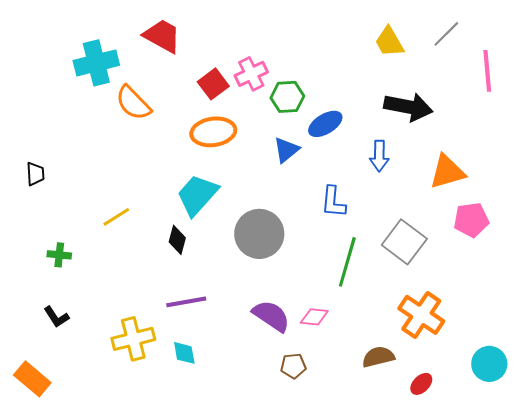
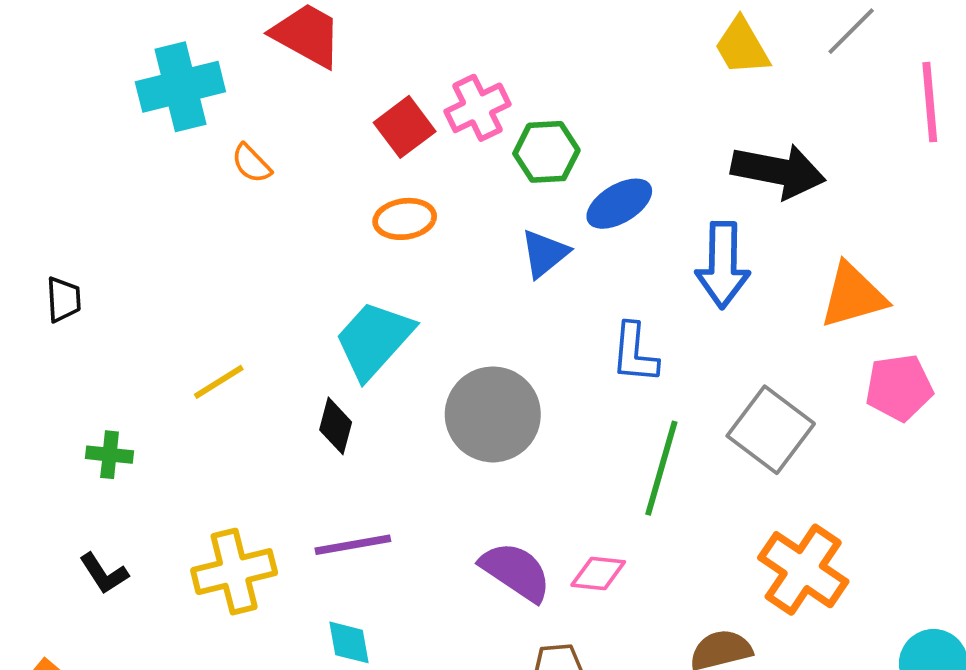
orange semicircle: (133, 103) -> (251, 163), size x0.6
orange ellipse: (213, 132) -> (405, 219), size x0.7
blue arrow: (379, 156) -> (723, 265), size x1.4
yellow cross: (133, 339) -> (234, 572), moved

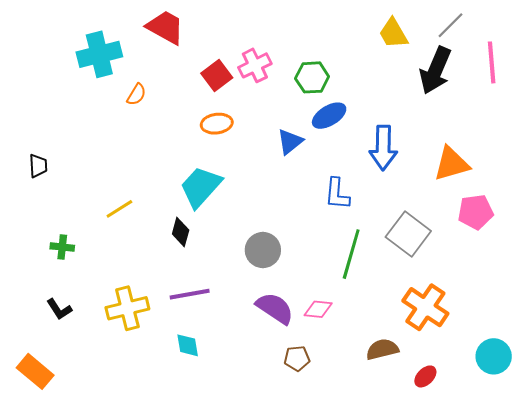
green hexagon: (546, 152) -> (312, 77), moved
orange semicircle: (251, 163) -> (136, 95), turned -105
black arrow: (778, 171) -> (435, 70), moved, turned 102
gray circle: (493, 414) -> (263, 250), moved, size x0.7

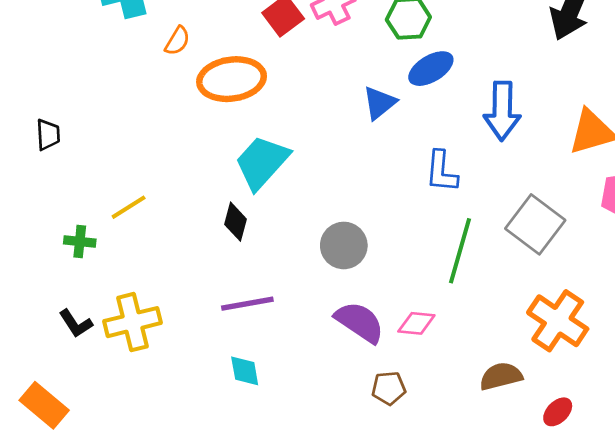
orange ellipse: (217, 124) -> (232, 79), moved, size x1.6
yellow line: (119, 209) -> (129, 207), moved
yellow cross: (127, 308) -> (133, 322), moved

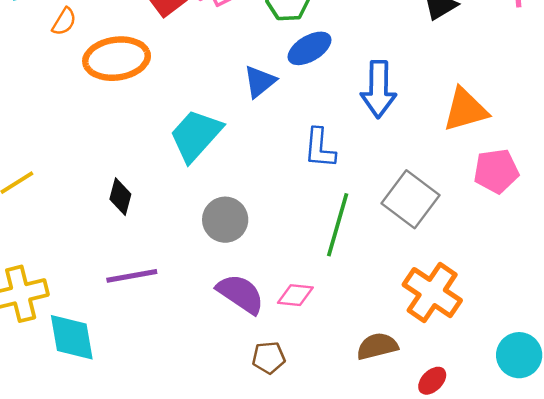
cyan trapezoid: (262, 162) -> (196, 135), moved
cyan diamond: (245, 371) -> (72, 337), moved, size x1.6

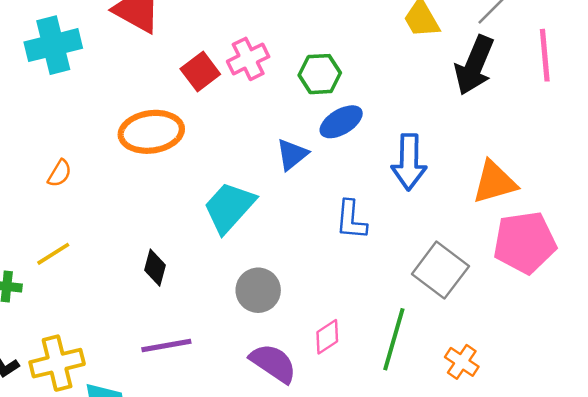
orange semicircle: (64, 22) -> (60, 173), moved
pink pentagon: (496, 171) -> (525, 242), size x1.4
green line: (338, 225) -> (394, 339), moved
orange cross: (432, 293) -> (462, 362), size x0.6
pink diamond: (295, 295) -> (327, 337), moved, turned -39

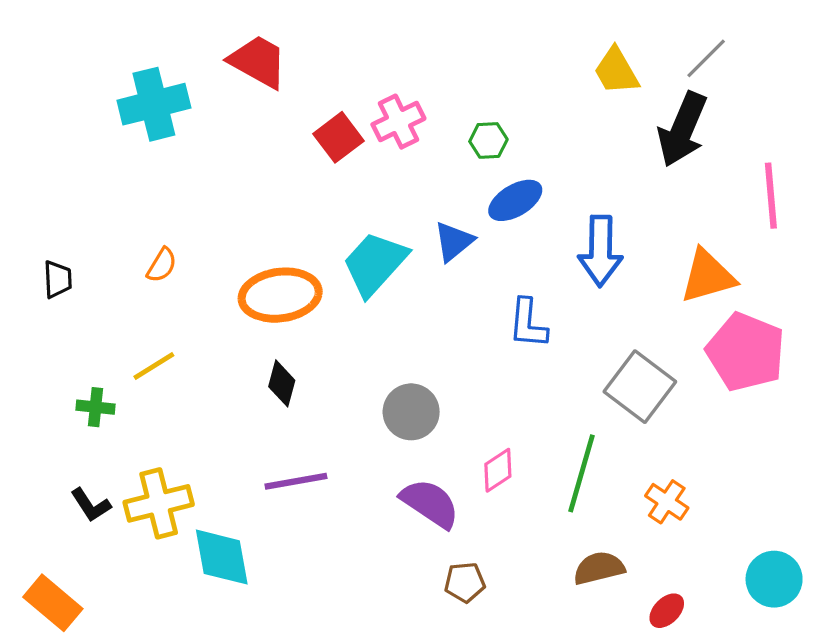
pink line: (545, 55) -> (771, 196), moved
green hexagon: (320, 74) -> (488, 140), size x0.7
orange ellipse: (151, 132) -> (280, 295), moved
cyan trapezoid: (229, 207) -> (375, 264), moved
pink pentagon: (525, 242) -> (746, 352), turned 30

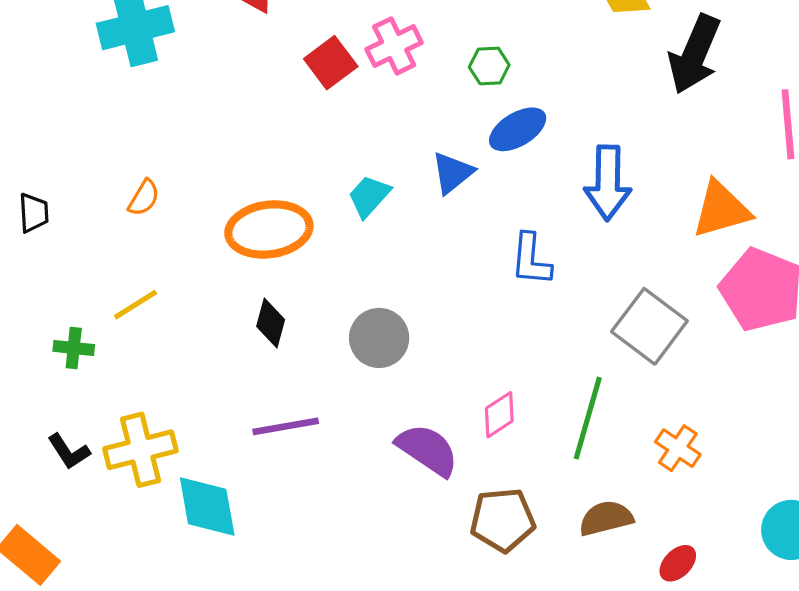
cyan trapezoid: (375, 264) -> (369, 196), size x0.6
gray circle: (411, 412) -> (379, 338), moved
brown pentagon: (465, 582) -> (503, 520), moved, size x1.5

